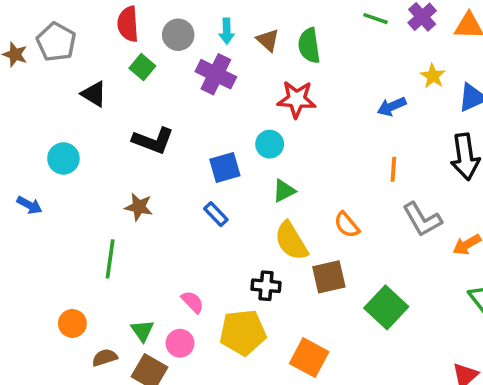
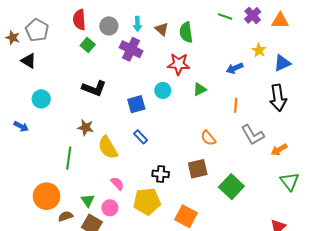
black triangle: (94, 94) -> (29, 61), moved
green triangle: (284, 191) -> (200, 89), moved
blue rectangle: (216, 214) -> (141, 137), moved
yellow semicircle: (291, 241) -> (108, 148), moved
orange circle: (72, 323) -> (47, 196), size x1.6

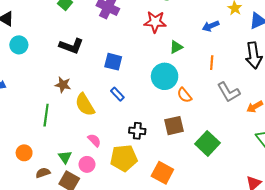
cyan circle: (163, 90) -> (165, 76), moved, size x1.6
cyan circle: (41, 99) -> (19, 45), moved
blue square: (136, 104) -> (113, 62), turned 30
orange circle: (47, 196) -> (24, 153), size x0.6

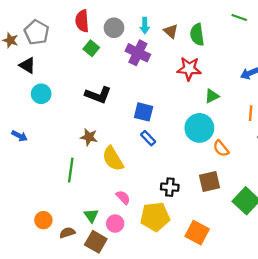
blue rectangle: (117, 94) -> (148, 138), moved
orange circle: (24, 153) -> (43, 220), moved

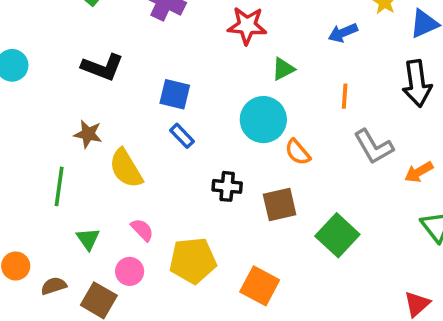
black cross: (170, 187) -> (227, 186), moved
green triangle: (91, 216) -> (88, 239), moved

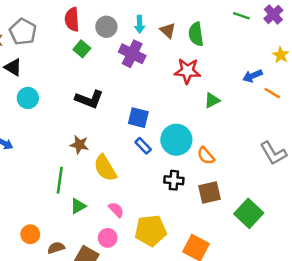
orange line: (345, 96) -> (272, 93), moved, turned -63
cyan circle: (263, 120) -> (176, 140), moved
orange semicircle: (298, 152) -> (206, 156), moved
green triangle: (88, 239) -> (78, 206), moved, turned 35

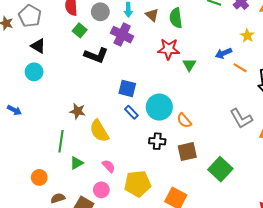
black triangle: (13, 67) -> (38, 46), moved
black L-shape: (89, 99) -> (96, 55), moved
green triangle: (212, 100) -> (189, 65), moved, turned -32
orange circle: (30, 234) -> (39, 177), moved

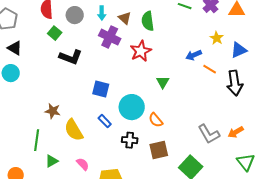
purple cross: (122, 35) -> (110, 37), moved
red star: (169, 49) -> (141, 51), turned -30
green triangle: (189, 65) -> (163, 82), moved
blue rectangle: (131, 112) -> (105, 121), moved
gray L-shape: (241, 118) -> (209, 134), moved

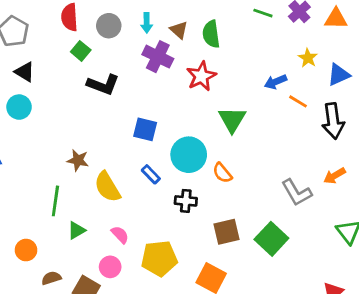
green triangle: (163, 82) -> (232, 120), size x1.5
orange arrow: (236, 132) -> (334, 176), moved
brown square: (159, 150) -> (227, 232), moved

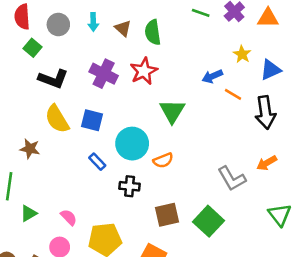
purple cross: (158, 57) -> (104, 74), moved
orange semicircle: (222, 173) -> (163, 160), turned -72
yellow semicircle: (107, 187) -> (57, 119), moved

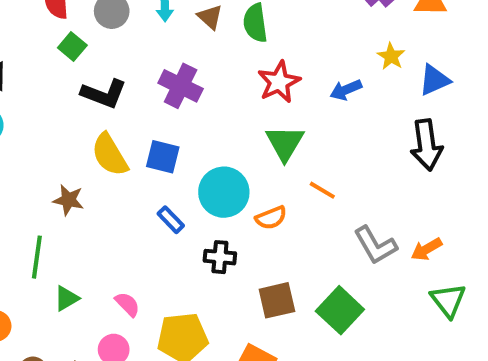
red star: (144, 71) -> (279, 82), moved
orange line: (233, 94) -> (322, 190), moved
orange arrow: (267, 163) -> (426, 249), moved

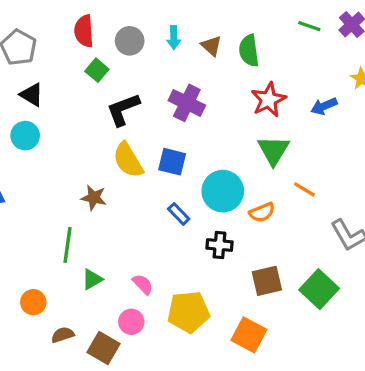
black L-shape: (104, 94) -> (123, 109), turned 138

